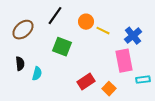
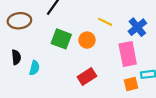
orange circle: (86, 22) -> (87, 40), moved
brown ellipse: (23, 30) -> (19, 21), turned 35
orange square: (109, 89) -> (131, 84), moved, turned 32

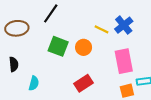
blue cross: (137, 27) -> (124, 25), moved
cyan semicircle: (34, 68) -> (34, 83), moved

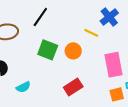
blue cross: (124, 25) -> (109, 17), moved
cyan semicircle: (34, 83) -> (23, 87), turned 48

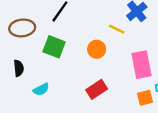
green square: (48, 50) -> (54, 47), moved

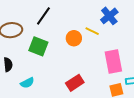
orange circle: (97, 49) -> (74, 38), moved

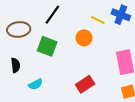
blue cross: (109, 16) -> (121, 15), turned -30
yellow line: (92, 31) -> (98, 20), moved

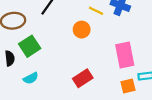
green square: (47, 46) -> (30, 46), moved, turned 36

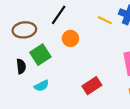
orange circle: (82, 30) -> (70, 38), moved

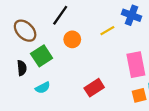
yellow line: (105, 20) -> (107, 31), moved, turned -56
brown ellipse: (24, 30) -> (25, 31), turned 50

